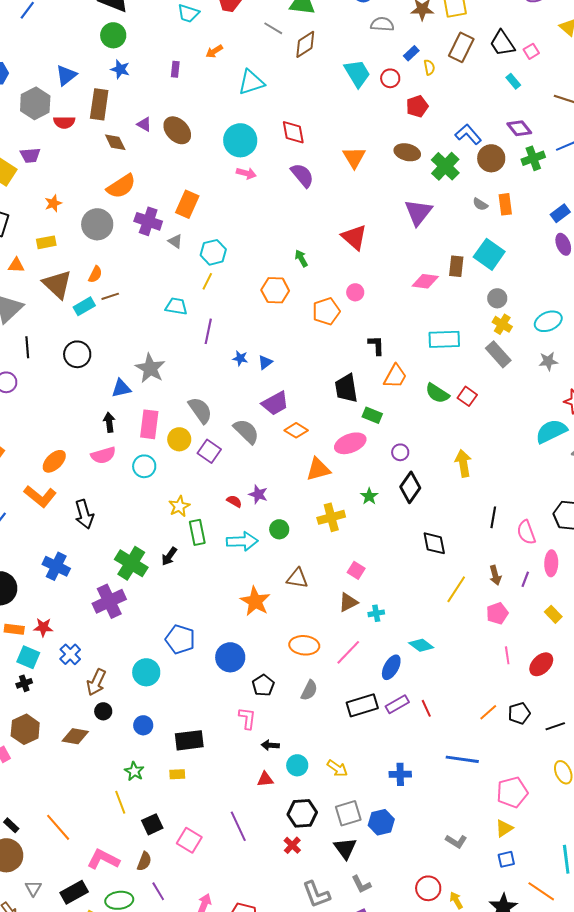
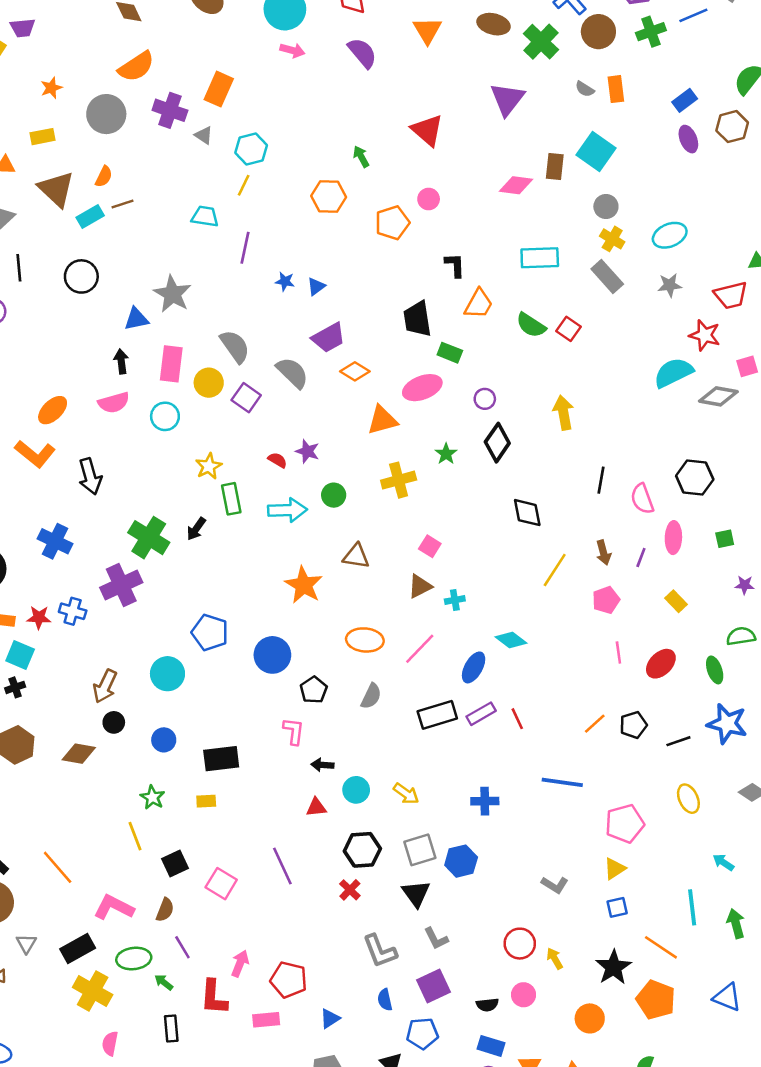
blue cross: (70, 654) -> (73, 611), moved, turned -30

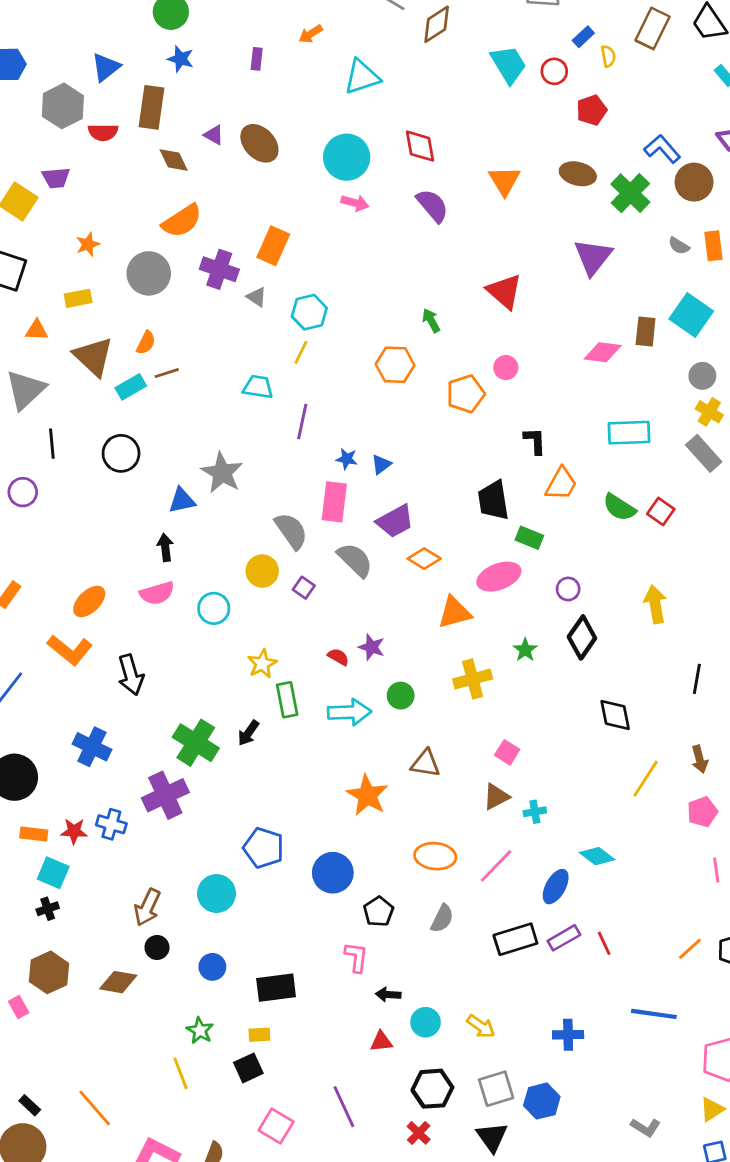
pink rectangle: (171, 364) -> (334, 502), moved
purple square: (246, 398) -> (304, 588), size x0.7
black square: (175, 864) -> (248, 1068), moved

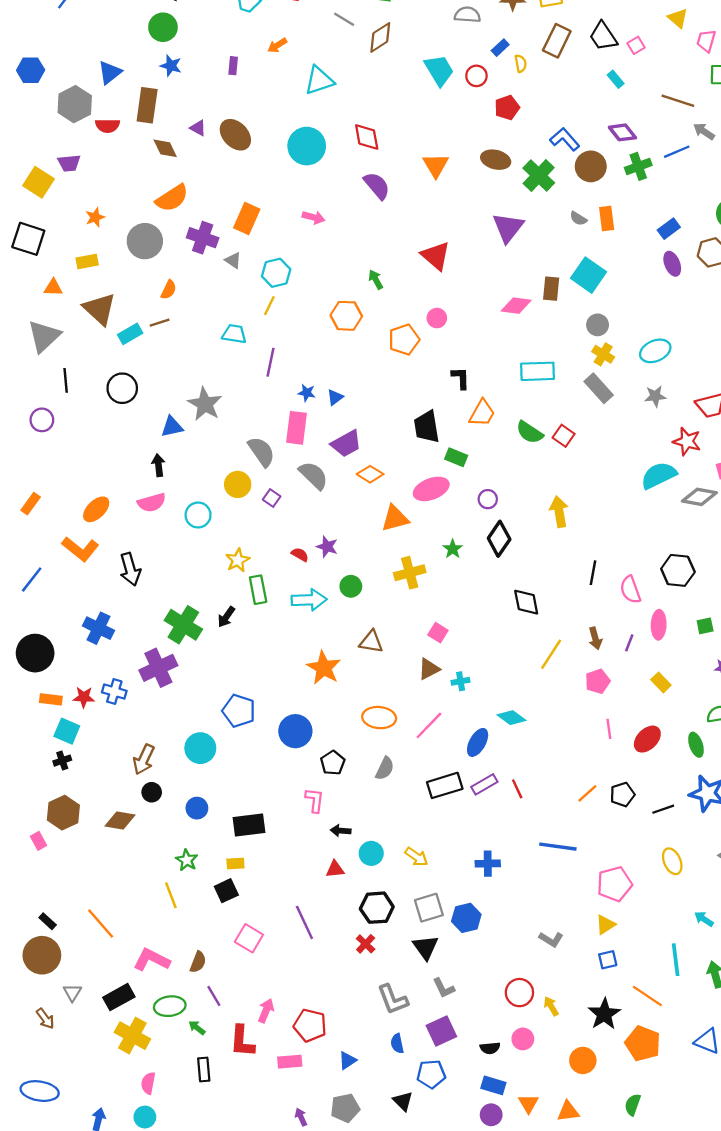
pink arrow: (355, 203) -> (313, 217), moved
orange semicircle: (146, 343) -> (169, 290), moved

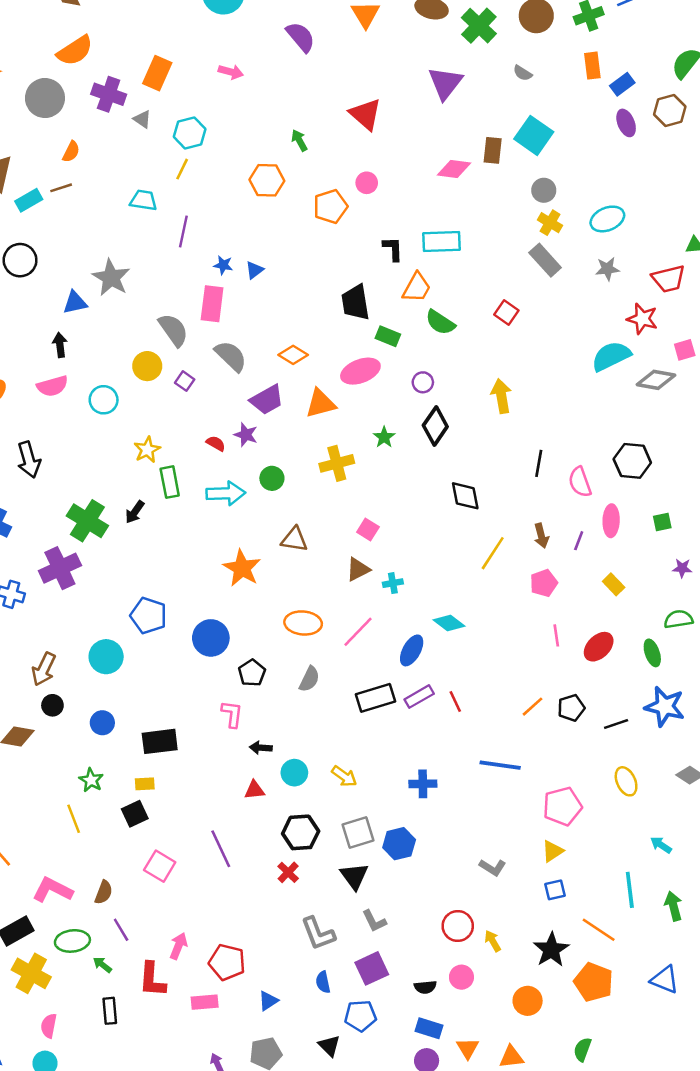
orange rectangle: (607, 218) -> (592, 66), moved
cyan rectangle: (538, 371) -> (442, 241), moved
green semicircle: (530, 432) -> (440, 322), moved
purple trapezoid: (346, 444) -> (267, 400), moved

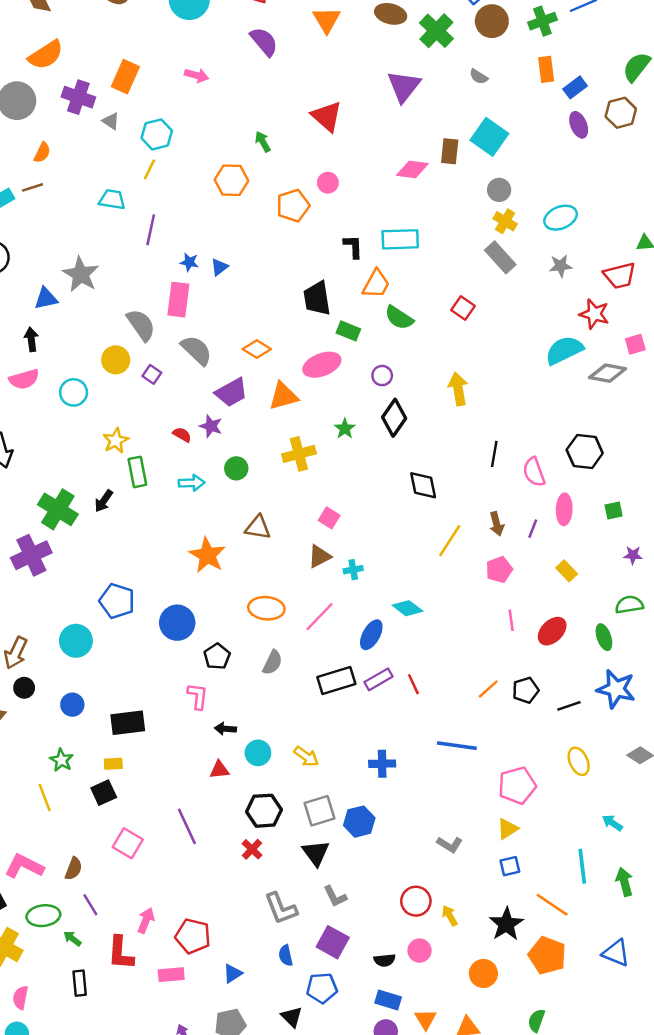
cyan arrow: (226, 493) -> (192, 483), size x0.7
purple square: (372, 968) -> (333, 942), turned -36

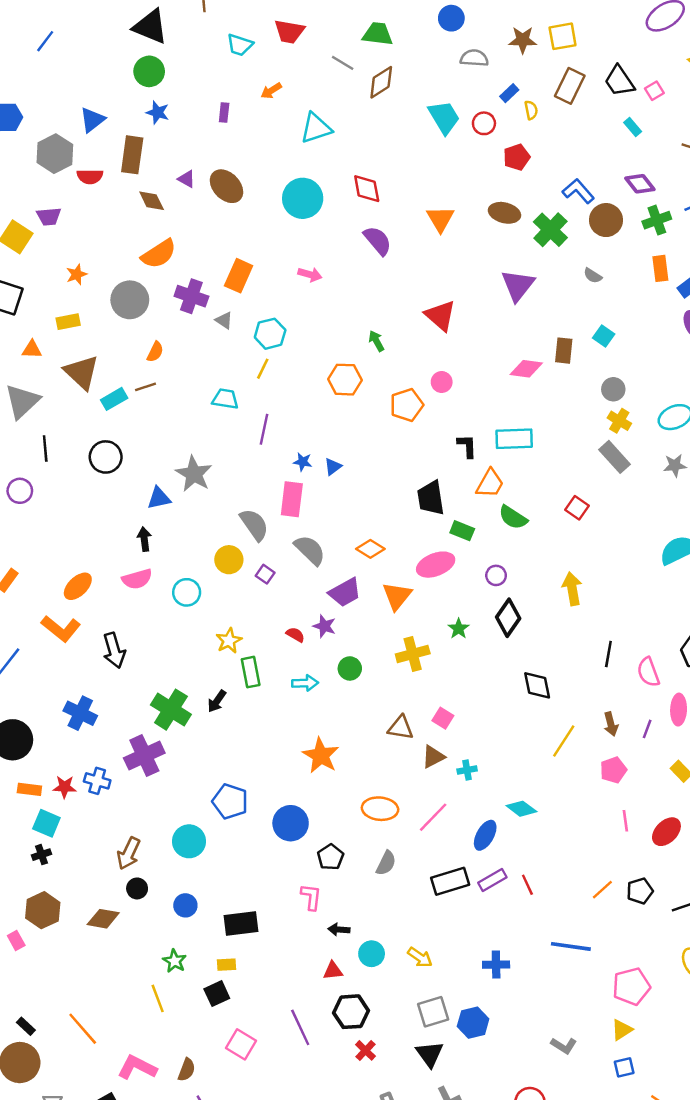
cyan square: (489, 137) -> (604, 336), size x0.6
orange triangle: (283, 396) -> (397, 596), turned -36
brown triangle: (258, 527) -> (401, 728), moved
black hexagon: (264, 811) -> (351, 1012), moved

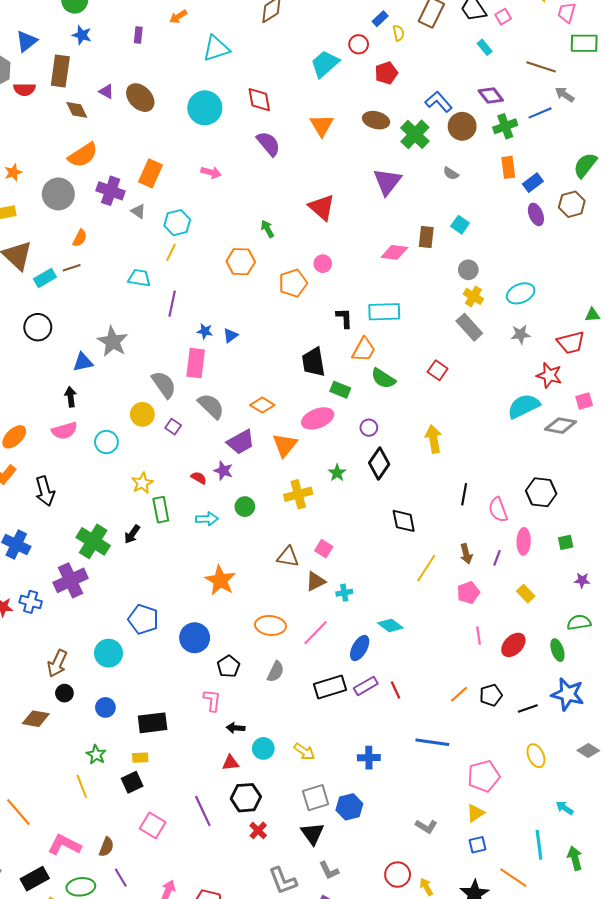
cyan trapezoid: (444, 117) -> (325, 64), moved, turned -100

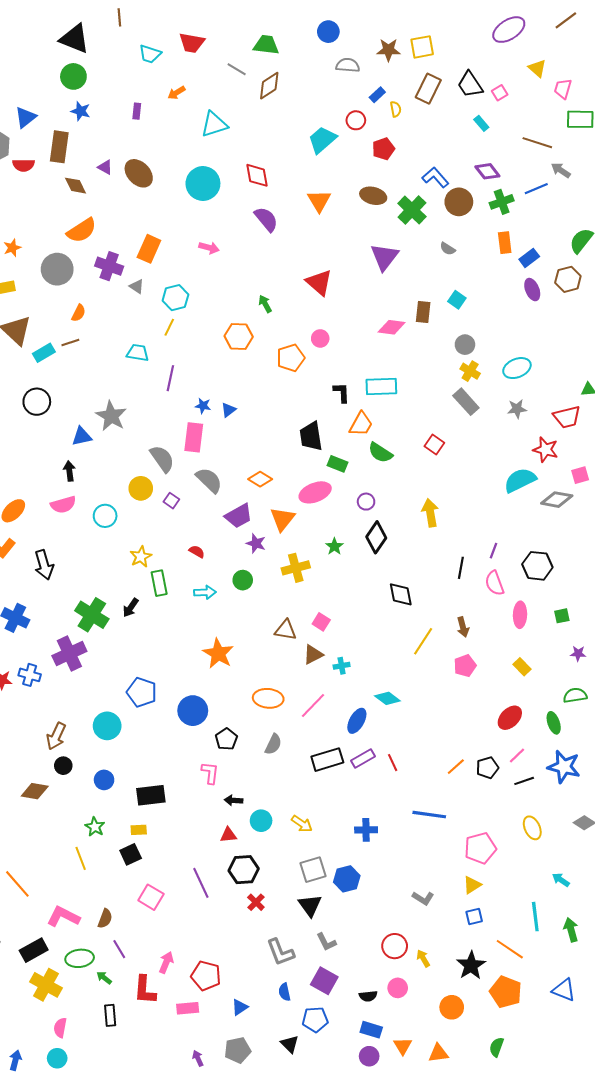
purple star: (223, 471) -> (256, 543), moved
purple line: (497, 558) -> (493, 551), moved
pink line: (479, 636) -> (517, 755), moved, turned 54

